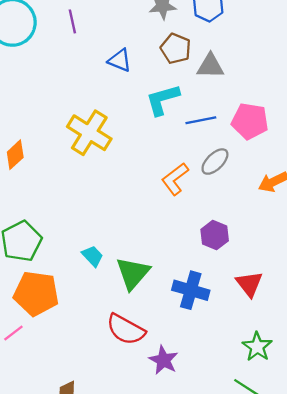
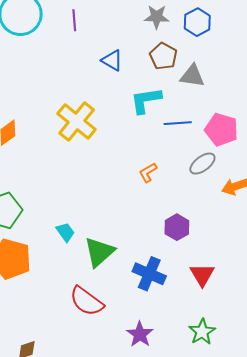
gray ellipse: (215, 162) -> (202, 164), moved
orange L-shape: (175, 179) -> (148, 173), size x0.7
purple star: (163, 360) -> (140, 334), moved

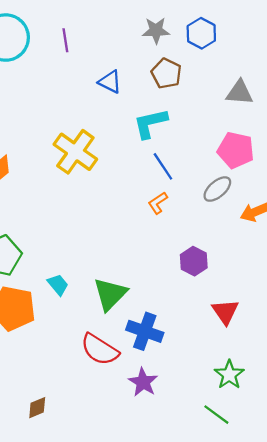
gray triangle: (192, 76) -> (240, 93), moved
blue line: (178, 123) -> (163, 166), moved, turned 64
cyan trapezoid: (65, 232) -> (58, 285), moved
blue cross: (149, 274) -> (145, 331), moved
purple star: (140, 334) -> (143, 382), moved

